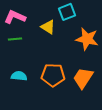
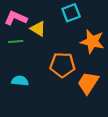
yellow triangle: (48, 27) -> (38, 29), moved
orange pentagon: (53, 75) -> (63, 65), moved

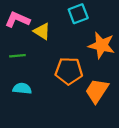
green line: (16, 41) -> (17, 56), moved

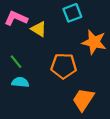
green line: (17, 56) -> (16, 62), moved, turned 56
orange trapezoid: (97, 91) -> (83, 100), moved

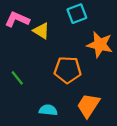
green line: (16, 62) -> (17, 78), moved
cyan semicircle: (20, 82) -> (48, 110), moved

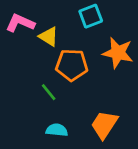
orange pentagon: (68, 70) -> (72, 65), moved
green line: (17, 78) -> (49, 92), moved

